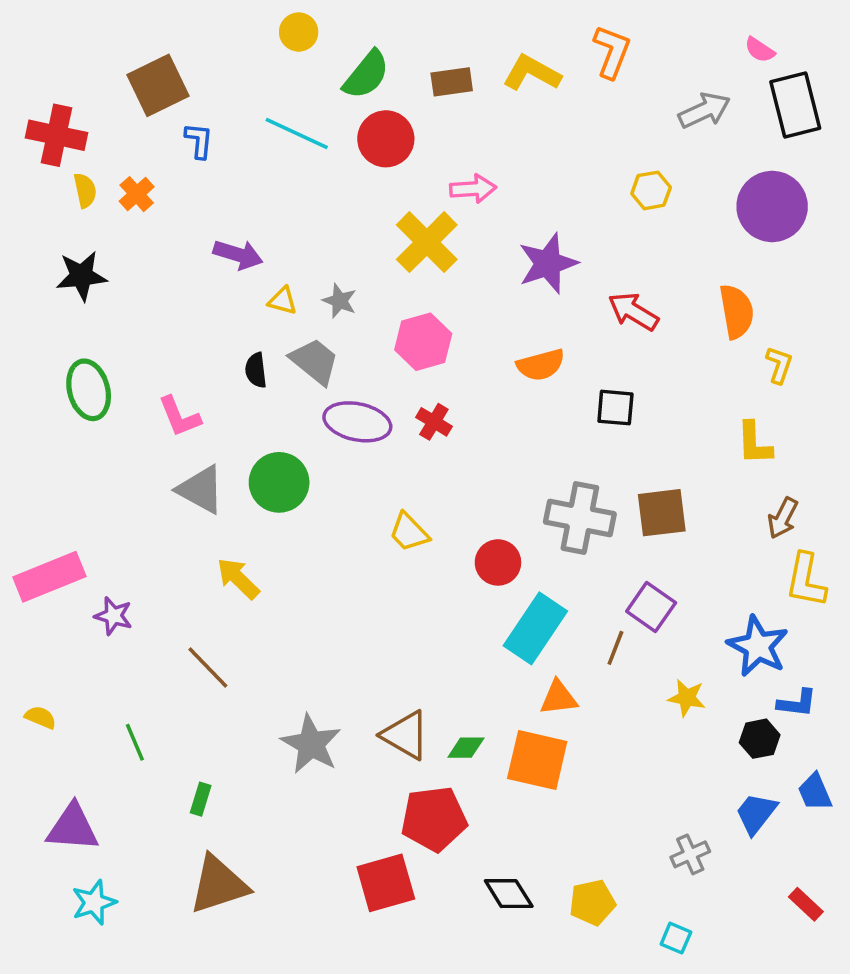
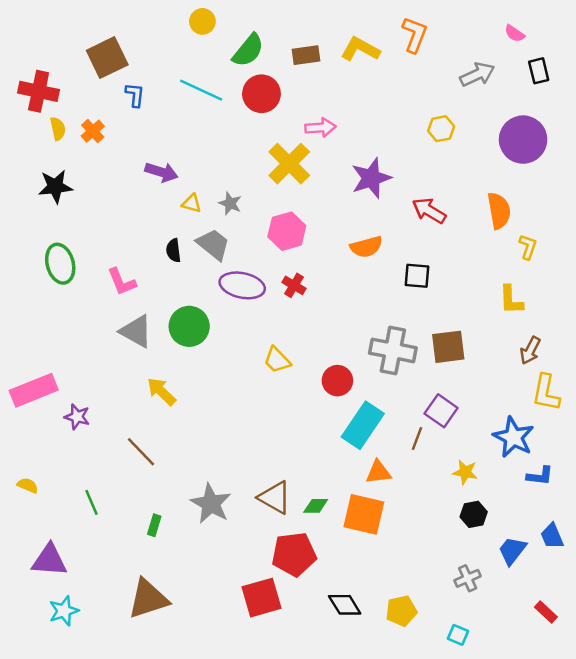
black rectangle: (795, 105) -> (539, 71), size x0.6
black hexagon: (760, 739) -> (474, 514), moved
green rectangle: (201, 799) -> (154, 525), moved

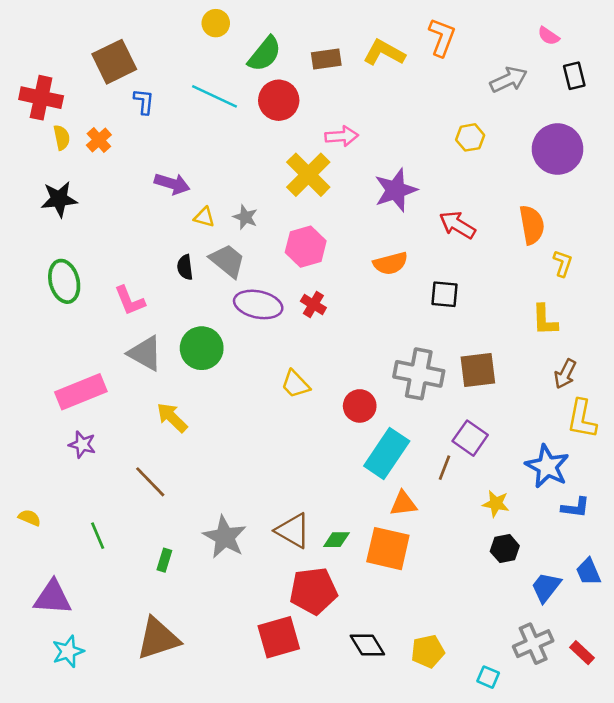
pink rectangle: (34, 390) -> (81, 392), moved
gray cross: (468, 578) -> (533, 644), moved, size x1.4

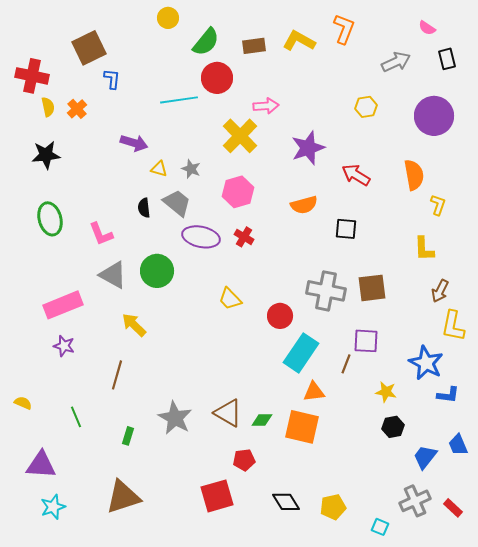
cyan line: (215, 96) -> (179, 100), moved, turned -33
purple square: (470, 438) -> (366, 341), turned -32
brown line: (150, 482) -> (117, 375), turned 60
red pentagon: (313, 591) -> (244, 460), size x0.6

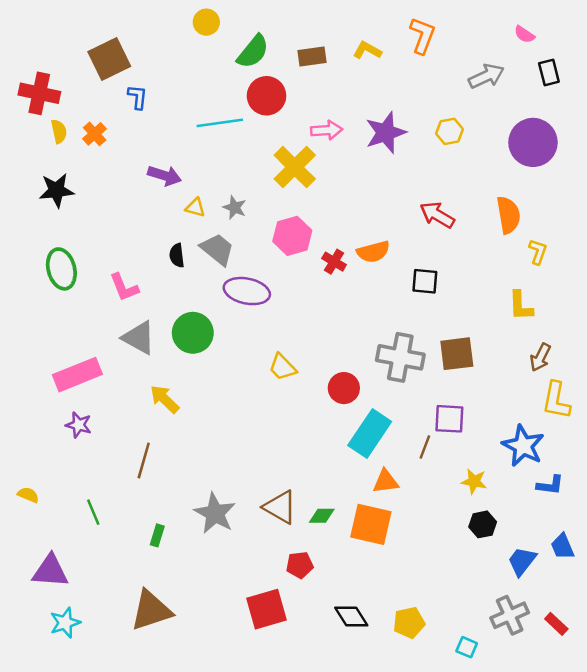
yellow L-shape: (299, 41) -> (367, 50), size x0.7
purple star: (308, 148) -> (386, 133), moved
red cross: (244, 237) -> (334, 262), moved

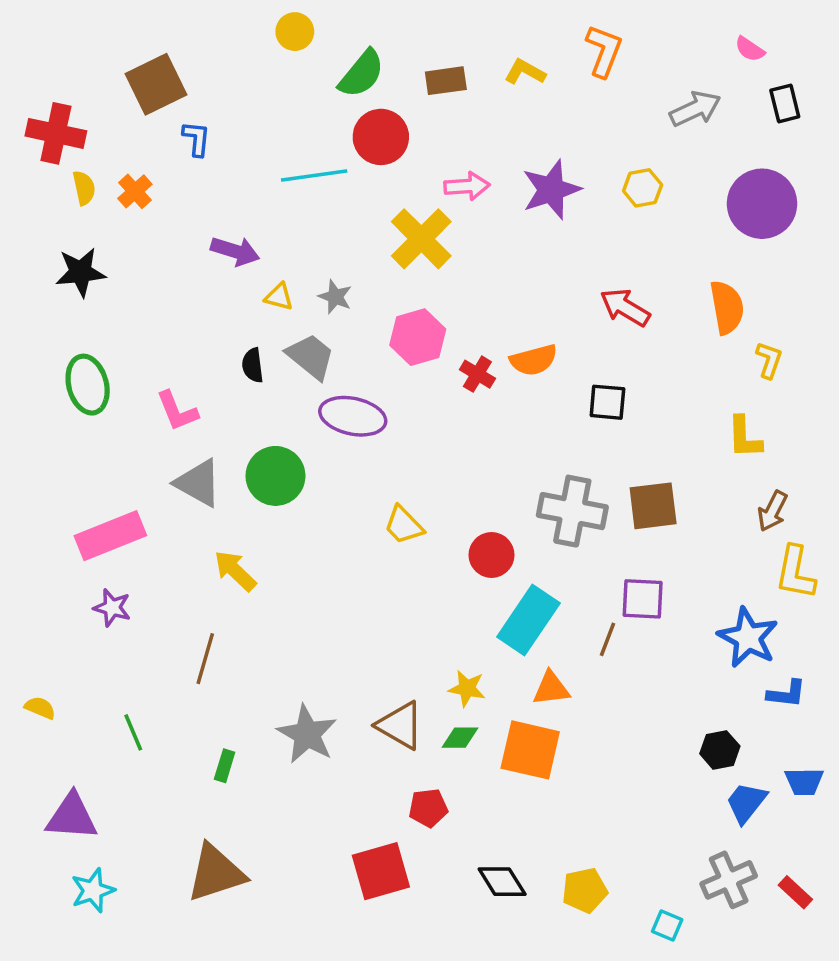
yellow star: (474, 481) -> (467, 688), moved
black hexagon: (483, 524) -> (720, 750), moved
blue trapezoid: (562, 546) -> (804, 782), turned -68

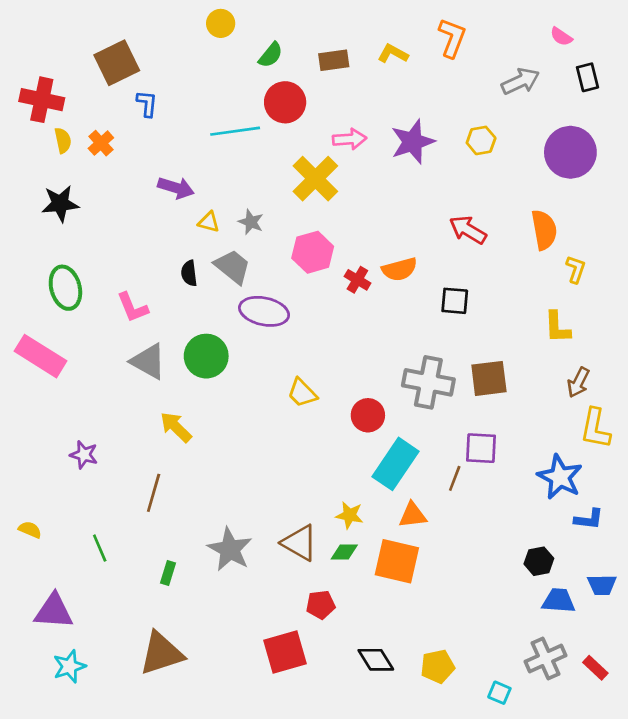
green semicircle: (362, 74) -> (271, 55), size x0.7
pink rectangle: (110, 536) -> (40, 356), moved, turned 54
blue trapezoid: (746, 803) -> (559, 601), turned 56

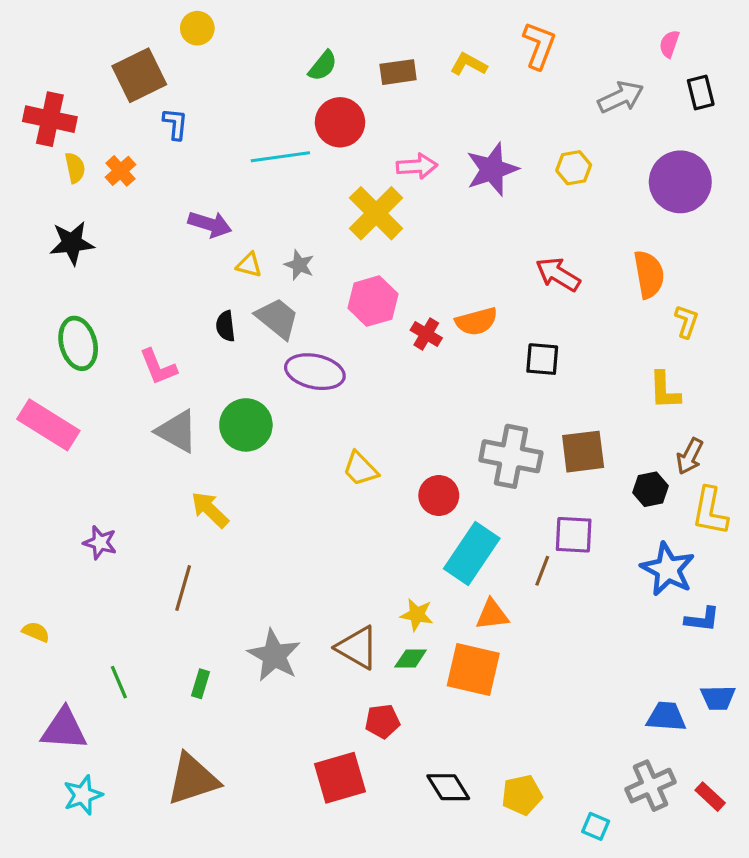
yellow circle: (221, 23) -> (197, 28), moved
pink semicircle: (561, 37) -> (669, 44), turned 75
green line: (100, 548) -> (119, 682), moved
black hexagon: (539, 561) -> (650, 489), moved

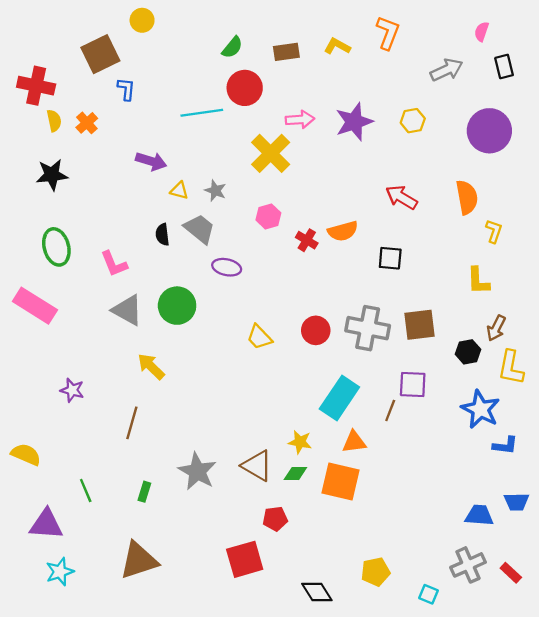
pink hexagon: (373, 301) -> (268, 216), size x0.7
purple ellipse: (315, 372) -> (227, 267), size x0.7
red circle: (439, 495) -> (316, 330), moved
yellow semicircle: (36, 632) -> (26, 454), size x1.5
black diamond: (448, 787) -> (317, 592), moved

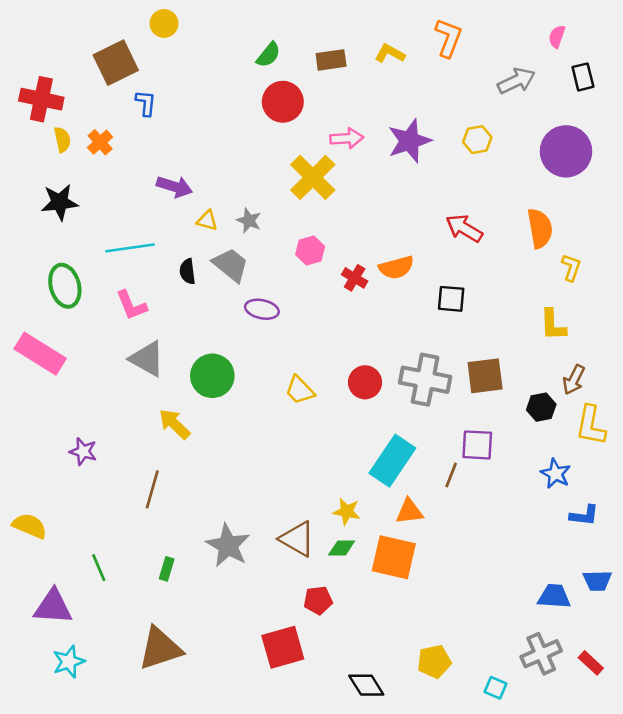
cyan line: (202, 113) -> (130, 248), moved
green circle: (177, 306) -> (212, 376), moved
blue star: (480, 409) -> (556, 474), size x0.7

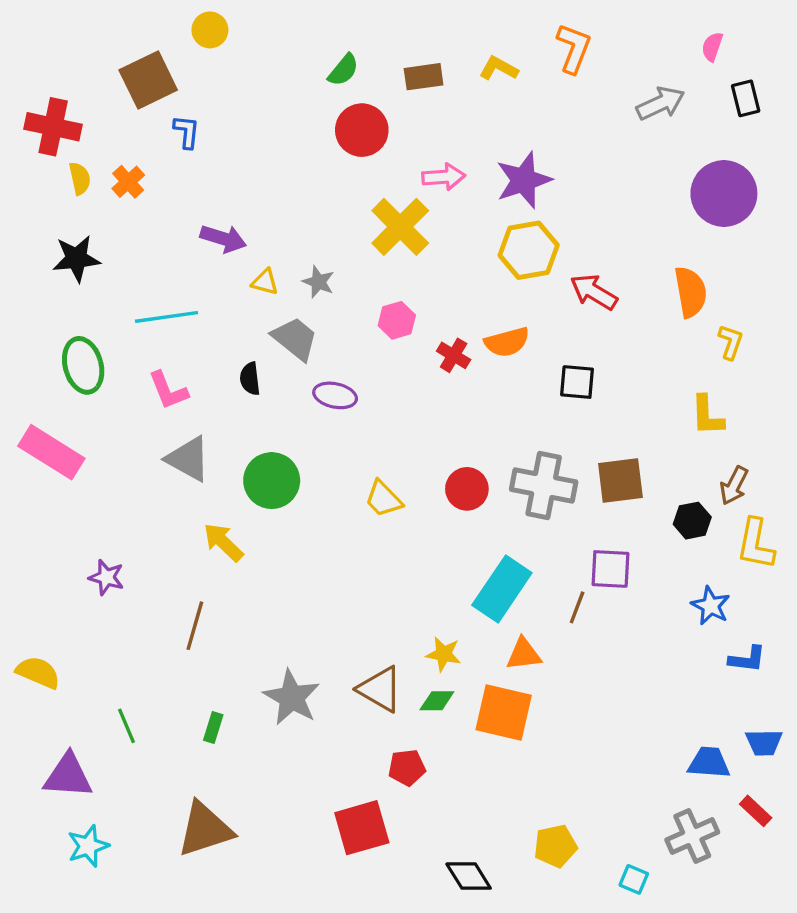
yellow hexagon: (477, 140) -> (529, 250), moved, size x1.6
black semicircle: (188, 271) -> (250, 379), moved
red rectangle: (591, 663) -> (756, 811), moved

